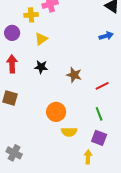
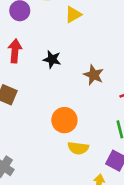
yellow triangle: (41, 39) -> (73, 15), moved

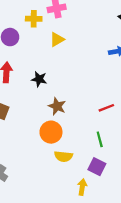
brown star: (94, 75) -> (57, 106), moved

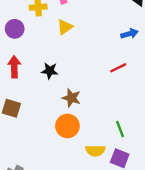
red line: (106, 108) -> (118, 68), moved
yellow semicircle: (63, 156) -> (95, 151), moved

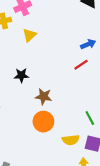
blue arrow: (130, 34) -> (88, 44), moved

